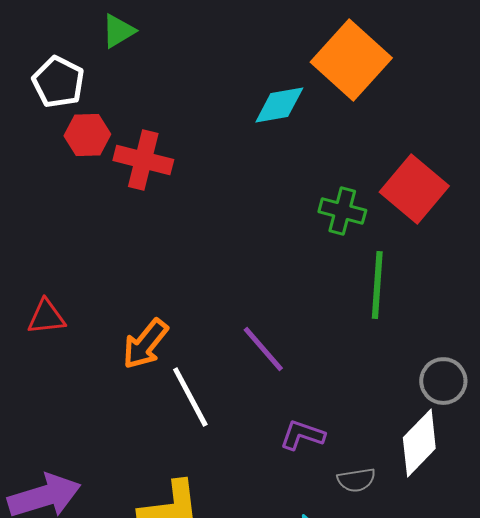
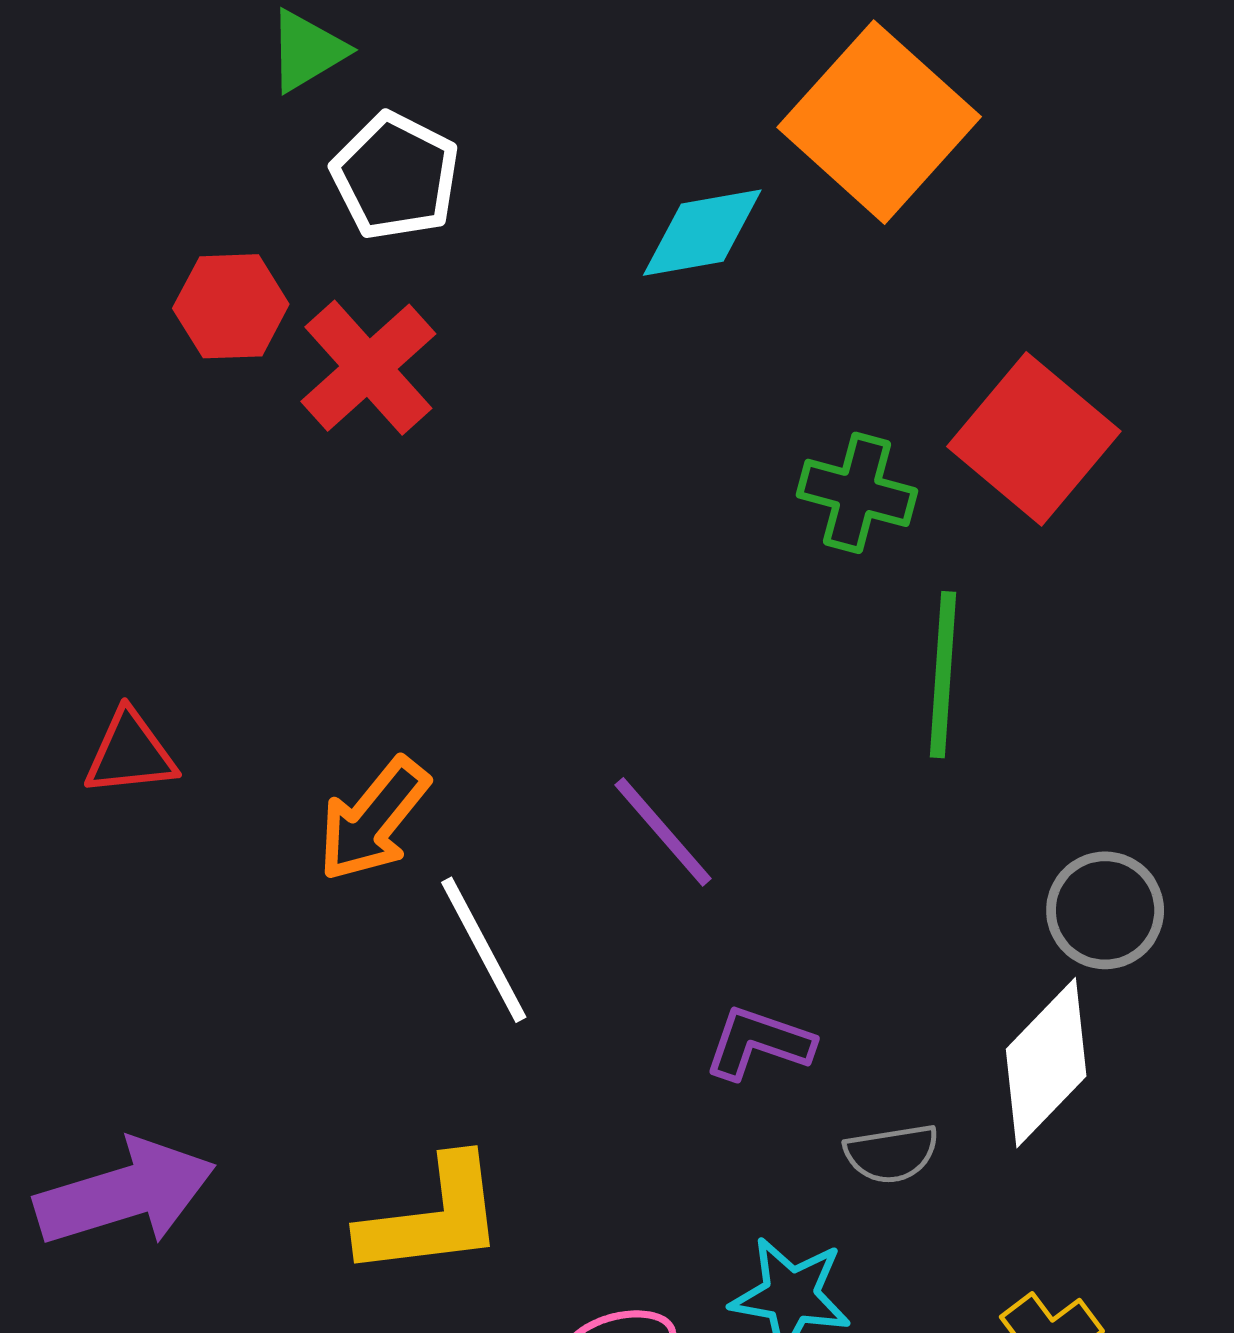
white pentagon: (58, 82) -> (395, 176), moved
red cross: (143, 160) -> (368, 368), turned 34

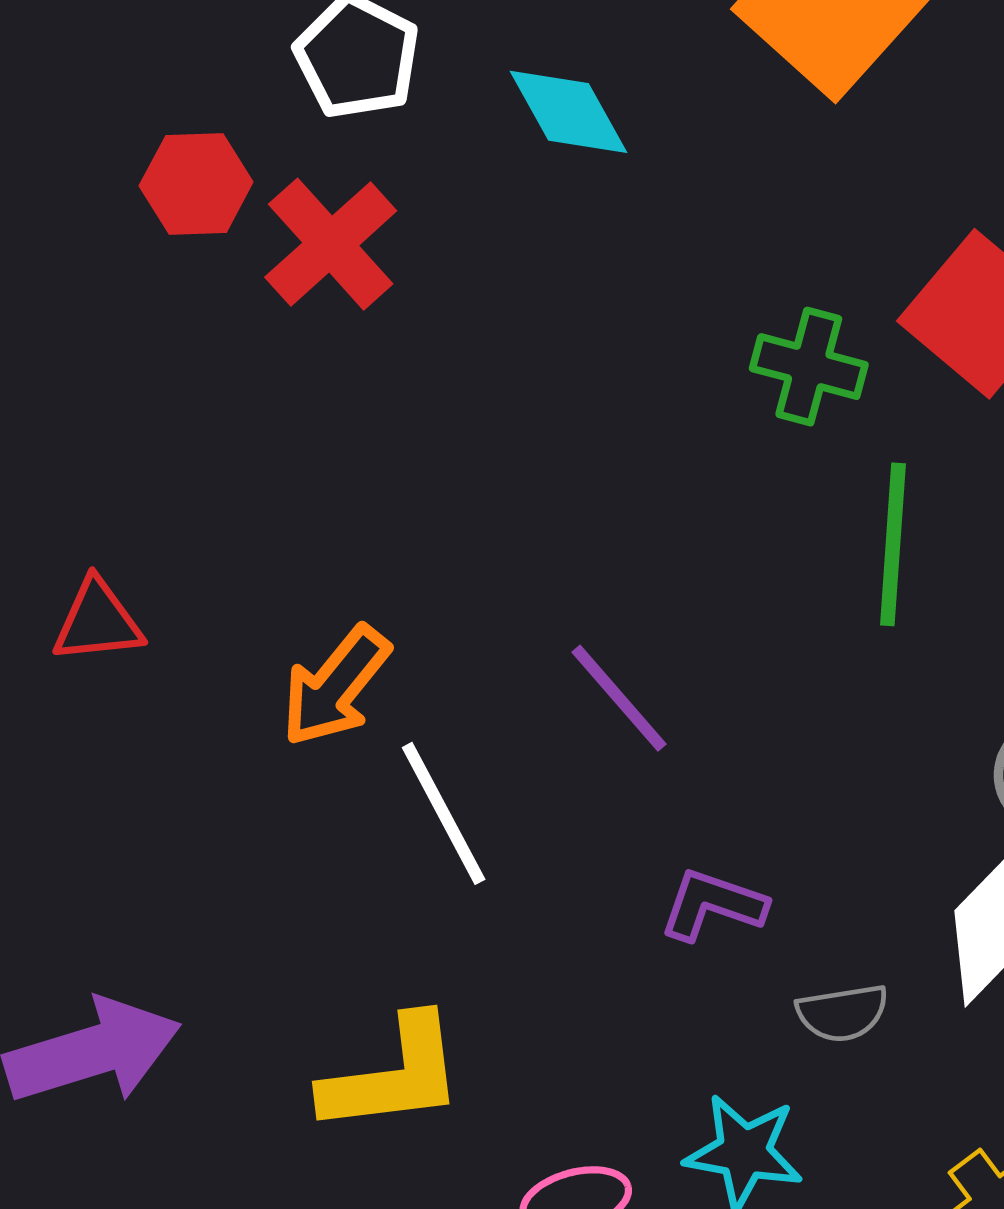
cyan diamond: (702, 233) -> (569, 112), moved, turned 71

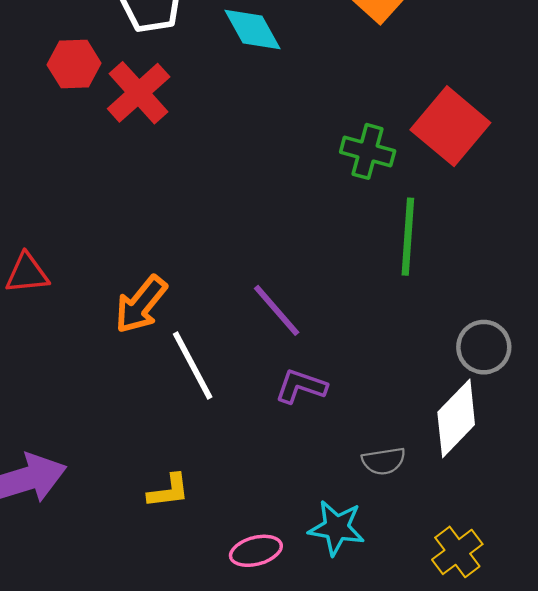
purple L-shape: (713, 905) -> (301, 386), moved
yellow L-shape: (393, 1075) -> (168, 491), size x0.6

